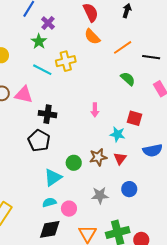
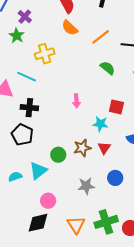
cyan line: (42, 70) -> (27, 77), moved
cyan semicircle: (49, 202) -> (15, 177), moved
pink circle: (69, 209) -> (48, 201), moved

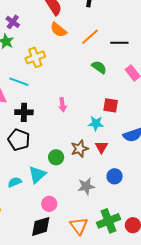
pink arrow: (76, 101) -> (63, 105), moved

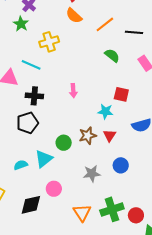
black pentagon: (19, 140) -> (27, 123), turned 30
black diamond: (41, 226) -> (31, 205), moved

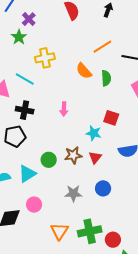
orange semicircle: (74, 16) -> (84, 71), moved
green semicircle: (112, 55) -> (106, 78), turned 42

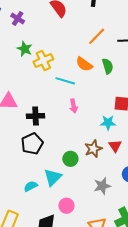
purple cross: (29, 19) -> (18, 18), moved
green star: (19, 37) -> (25, 49), moved
cyan line: (25, 79) -> (65, 81), moved

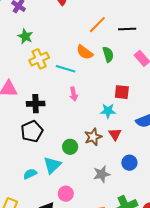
yellow cross: (43, 60) -> (39, 59), moved

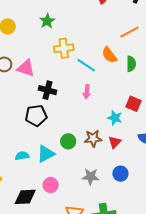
green star: (25, 36) -> (47, 21), moved

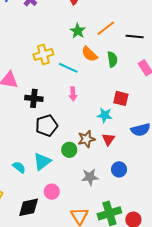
green star: (47, 21) -> (78, 31), moved
black pentagon: (36, 116) -> (47, 126), moved
green circle: (68, 141) -> (69, 150), moved
cyan semicircle: (22, 156) -> (19, 167), turned 56

